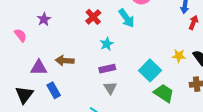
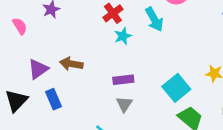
cyan star: (107, 44) -> (123, 36), moved
purple triangle: (39, 68) -> (38, 69), turned -42

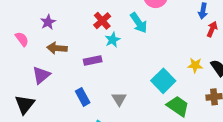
brown arrow: (71, 64) -> (57, 48), moved
purple rectangle: (123, 80) -> (93, 60), moved
blue rectangle: (53, 99) -> (83, 97), moved

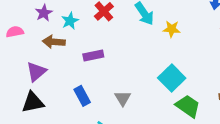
pink semicircle: (22, 39) -> (15, 32), turned -64
cyan star: (113, 40) -> (70, 21), moved
yellow star: (195, 65) -> (172, 29), moved
black triangle: (25, 104) -> (33, 102), moved, turned 40

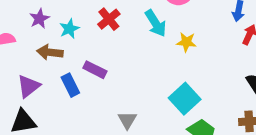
purple rectangle: (93, 56) -> (95, 70), turned 36
blue rectangle: (82, 96) -> (70, 85), moved

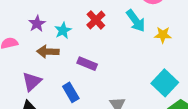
blue rectangle: (70, 85) -> (71, 92), moved

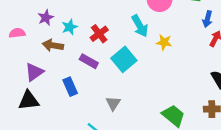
red cross: (96, 20) -> (99, 34), moved
cyan square: (165, 83) -> (124, 59), moved

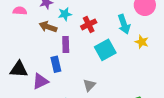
purple rectangle: (89, 61) -> (66, 44), moved, turned 49
purple triangle: (34, 72) -> (40, 81), moved

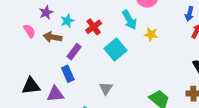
pink semicircle: (20, 11) -> (29, 31), moved, turned 64
purple rectangle: (66, 44) -> (74, 52), turned 49
purple triangle: (40, 81) -> (55, 94), turned 30

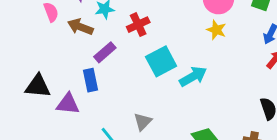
cyan arrow: (130, 20) -> (193, 76), moved, turned -102
yellow star: (151, 34) -> (216, 30), moved
gray triangle: (106, 88) -> (143, 122), moved

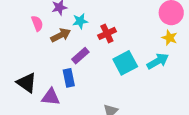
brown arrow: (80, 27) -> (61, 35), turned 132
cyan arrow: (193, 76) -> (158, 61), moved
black triangle: (38, 86) -> (27, 83), turned 30

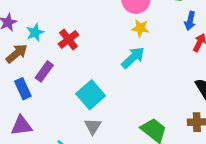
cyan square: (125, 63) -> (91, 95), moved
blue rectangle: (69, 78) -> (23, 89), moved

